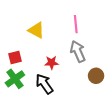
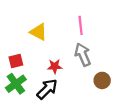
black arrow: (44, 84) -> (47, 89), turned 80

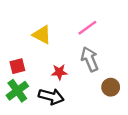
pink line: (81, 25) -> (87, 28), turned 60
black arrow: (47, 89) -> (51, 97), turned 60

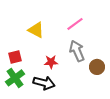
brown circle: (111, 87) -> (97, 67), moved

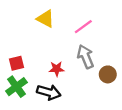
yellow triangle: (36, 30) -> (45, 19), moved

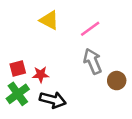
red star: (57, 69) -> (41, 75), moved

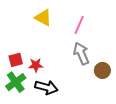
pink line: (90, 29) -> (79, 25), turned -30

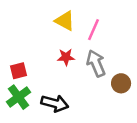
yellow triangle: (43, 18) -> (65, 21), moved
red star: (36, 65) -> (66, 57), moved

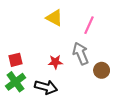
pink line: (94, 30) -> (89, 25), moved
red star: (66, 57) -> (55, 62), moved

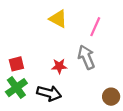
brown circle: (102, 70) -> (111, 97), moved

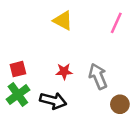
pink line: (95, 27) -> (116, 23), moved
gray arrow: (86, 57) -> (98, 76), moved

